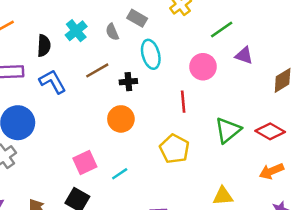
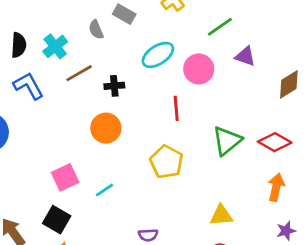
cyan cross: (76, 31) -> (55, 46), moved
cyan ellipse: (151, 54) -> (158, 55), moved, turned 72
orange arrow: (271, 171) -> (276, 187), turned 125

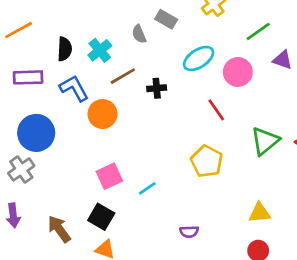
red line: (176, 108) -> (216, 110), turned -30
orange circle: (106, 128) -> (102, 114), moved

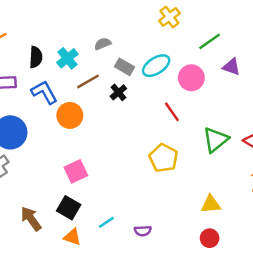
gray rectangle: (166, 19) -> (125, 67), moved
gray semicircle: (139, 34) -> (103, 44), turned 91
black cross: (157, 88) -> (118, 92), turned -35
cyan line: (147, 188) -> (106, 222), moved
purple semicircle: (189, 232) -> (143, 231), moved

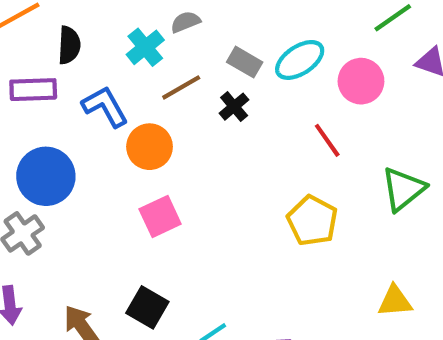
gray semicircle: (103, 44) -> (185, 22), moved
black semicircle: (36, 57) -> (69, 45), moved
pink square: (76, 171) -> (160, 216), moved

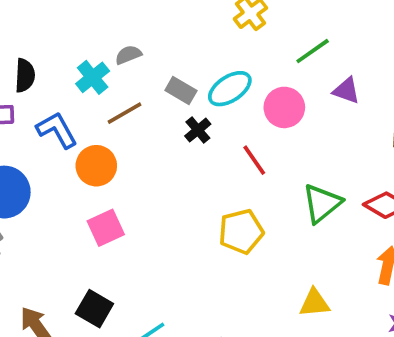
black cross: (234, 107) -> (198, 130), moved
yellow pentagon: (312, 221) -> (241, 232), turned 30

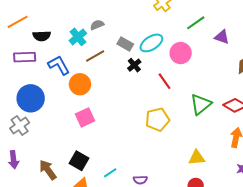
black semicircle: (25, 75) -> (42, 36), turned 84
purple triangle: (346, 91) -> (222, 37), moved

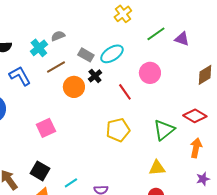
purple triangle: (222, 37) -> (182, 39), moved
pink circle: (181, 53) -> (150, 73), moved
orange circle: (80, 84) -> (74, 87), moved
green triangle: (201, 104) -> (164, 130), moved

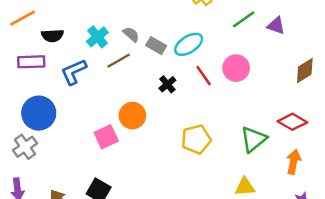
gray semicircle: (58, 36) -> (131, 34), moved, turned 64
blue L-shape: (20, 76) -> (74, 72), turned -85
black cross: (95, 76) -> (167, 84), moved
orange circle: (74, 87) -> (132, 116), moved
red line: (125, 92) -> (204, 76), moved

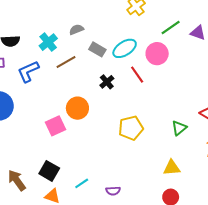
gray semicircle: (131, 34) -> (76, 30), moved, turned -64
pink circle: (236, 68) -> (157, 54), moved
green triangle: (254, 139) -> (179, 128), size x0.7

